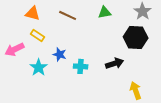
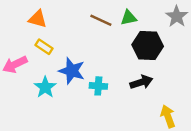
brown line: (68, 15) -> (101, 20), moved
black hexagon: (136, 37) -> (148, 46), moved
blue star: (60, 54) -> (72, 71), size x1.5

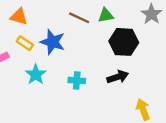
blue star: (72, 71) -> (53, 42), moved
cyan star: (45, 87) -> (36, 74), moved

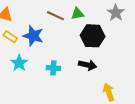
black arrow: (118, 77) -> (88, 65), turned 30

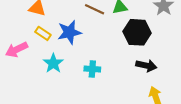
blue star: (33, 36) -> (69, 32), turned -30
black arrow: (88, 65) -> (146, 66), moved

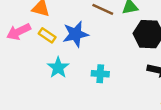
pink arrow: (17, 49) -> (19, 32), moved

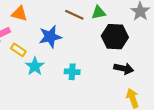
yellow rectangle: (47, 35) -> (18, 50), moved

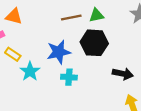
brown line: (74, 15) -> (71, 18), turned -36
blue star: (50, 37) -> (59, 52), moved
black hexagon: (115, 37) -> (94, 43), moved

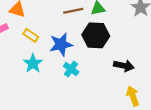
yellow rectangle: (13, 54) -> (31, 35), moved
cyan cross: (69, 77) -> (71, 69), turned 32

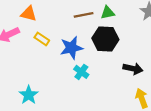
cyan star: (33, 63) -> (29, 95), moved

